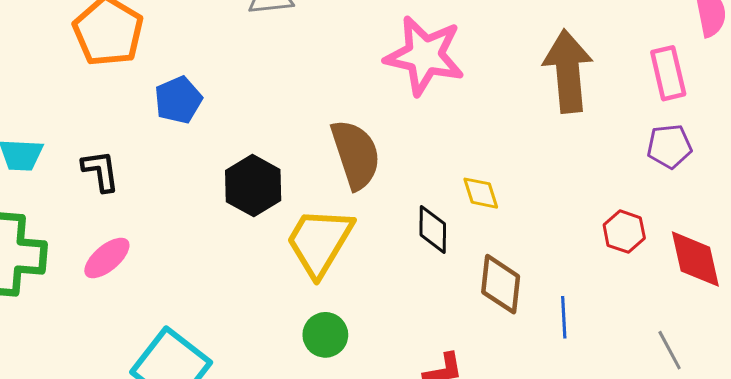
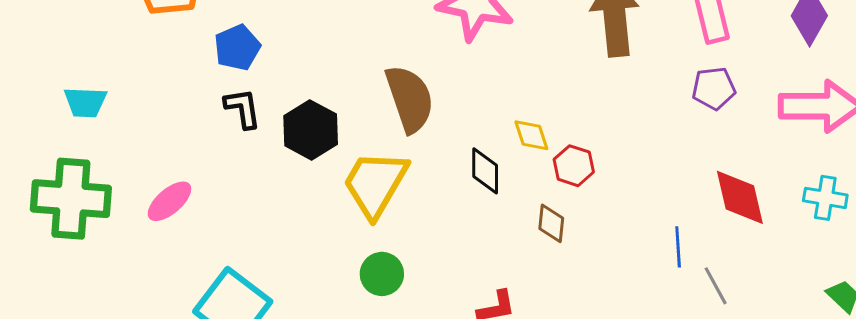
black L-shape: (101, 171) -> (243, 108), moved
red hexagon: (624, 232) -> (574, 166), moved
brown diamond: (501, 284) -> (551, 223), size x0.7
blue line: (564, 317) -> (678, 247), moved

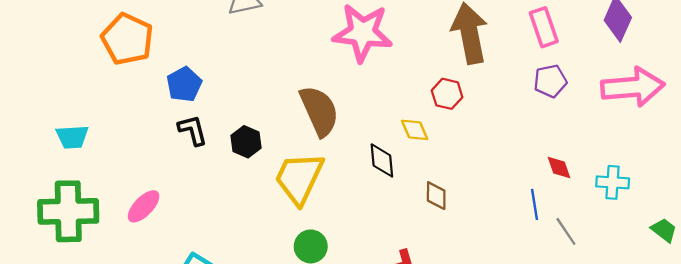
black hexagon: (311, 130) -> (246, 142), size x0.7
red hexagon: (574, 166) -> (447, 94), moved
red diamond: (740, 197) -> (559, 167), moved, size x0.6
cyan cross: (825, 198) -> (613, 182), moved

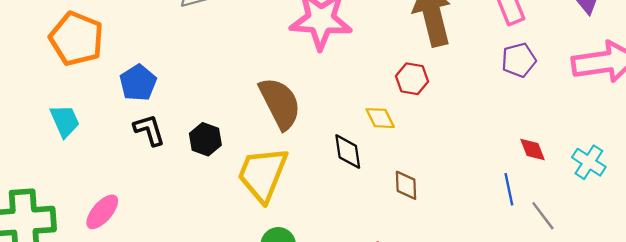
cyan trapezoid: (72, 137) -> (65, 121), moved, turned -108
cyan cross: (613, 182) -> (589, 162), turned 32

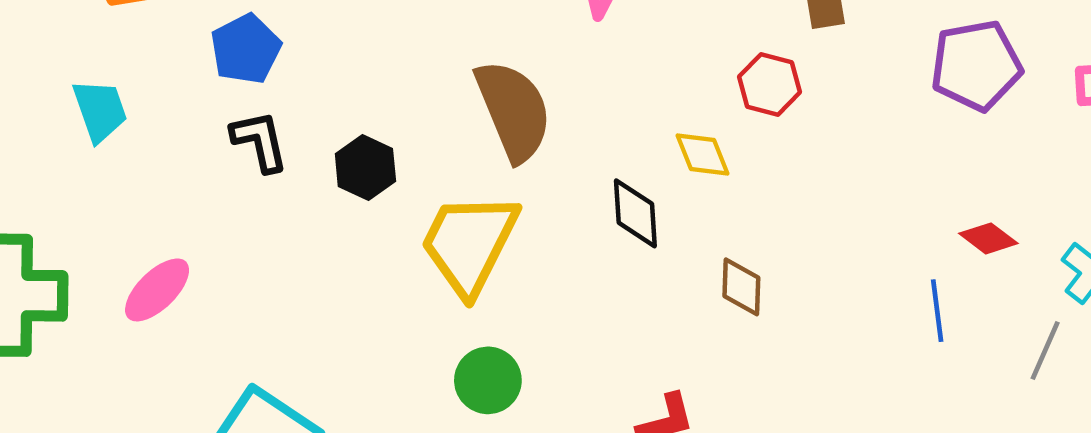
purple pentagon: (519, 60) -> (976, 65), size x1.4
red diamond: (532, 149) -> (988, 238), turned -36
gray line: (543, 216) -> (1045, 350), moved, turned 56

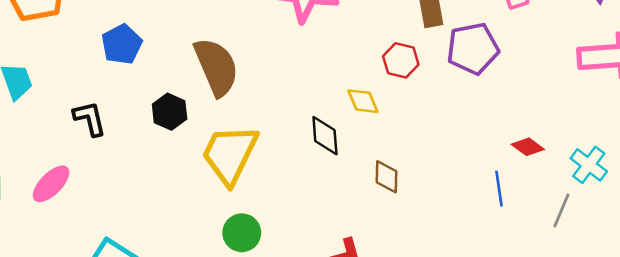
blue pentagon: (246, 49) -> (122, 44), moved
purple pentagon: (976, 65) -> (473, 49), moved
brown semicircle: (513, 111) -> (216, 67), moved
black L-shape: (260, 141) -> (90, 119), moved

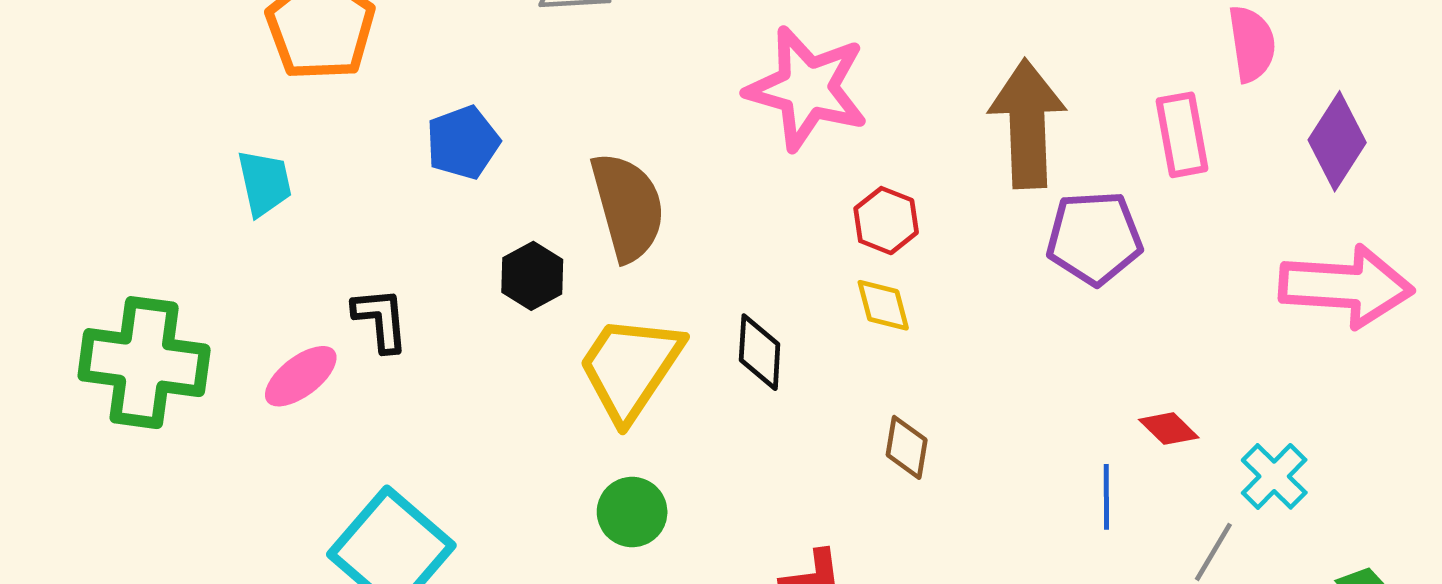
red hexagon: (401, 60) -> (886, 221), moved
black L-shape: (90, 119) -> (381, 319), moved
black diamond: (325, 136) -> (760, 352), moved

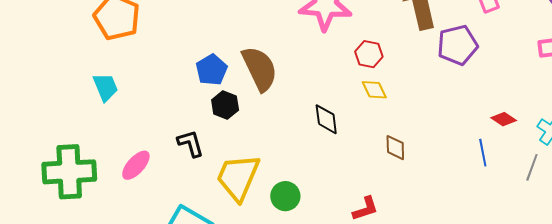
blue pentagon: (463, 142) -> (212, 70), moved
black L-shape: (381, 319) -> (191, 143), moved
yellow trapezoid: (630, 368) -> (238, 177), moved

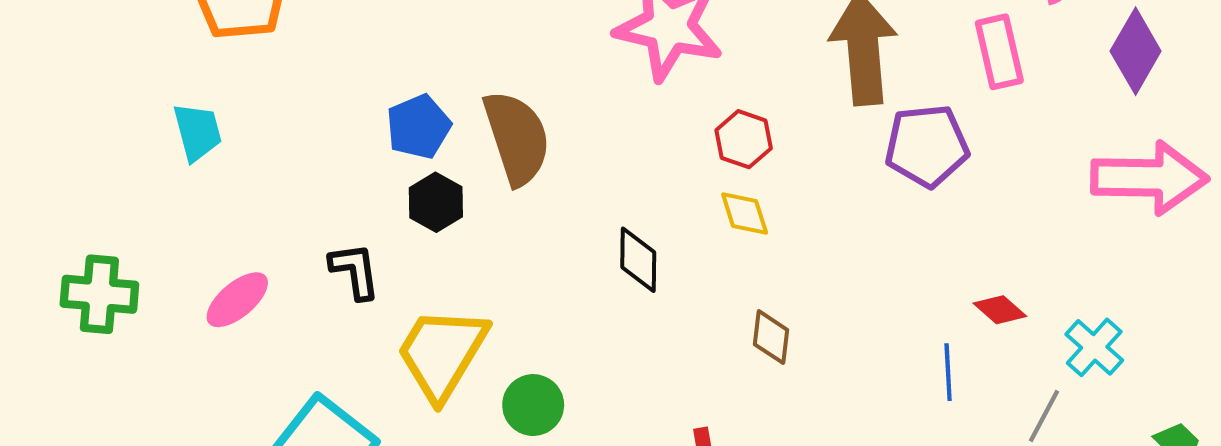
green cross: (69, 172) -> (99, 294), size x0.7

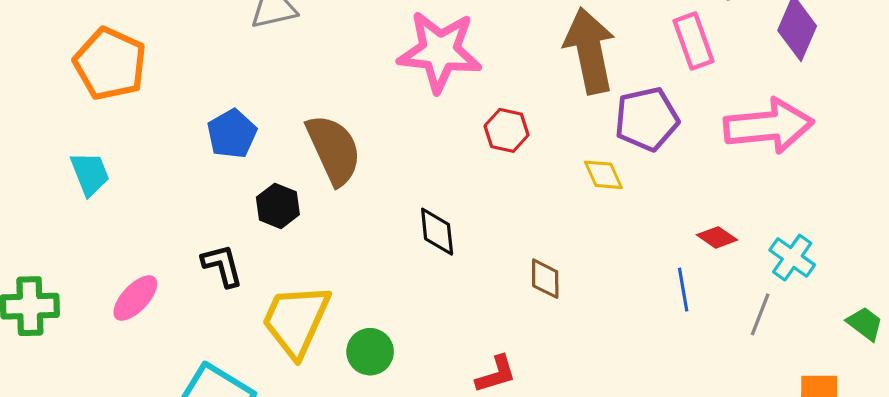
blue pentagon: (419, 127) -> (232, 134), moved
pink arrow: (1149, 178) -> (769, 126), moved
yellow diamond: (745, 214) -> (603, 175), moved

